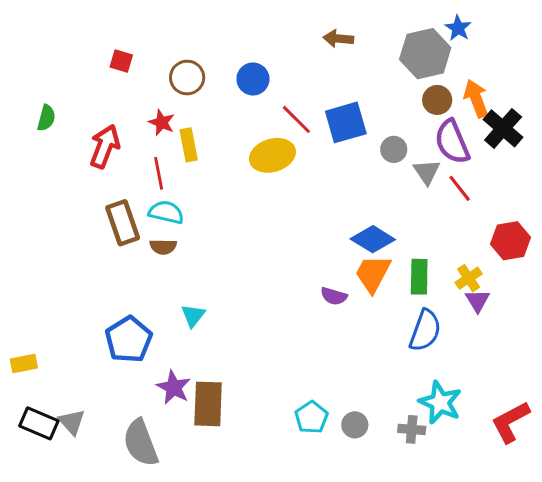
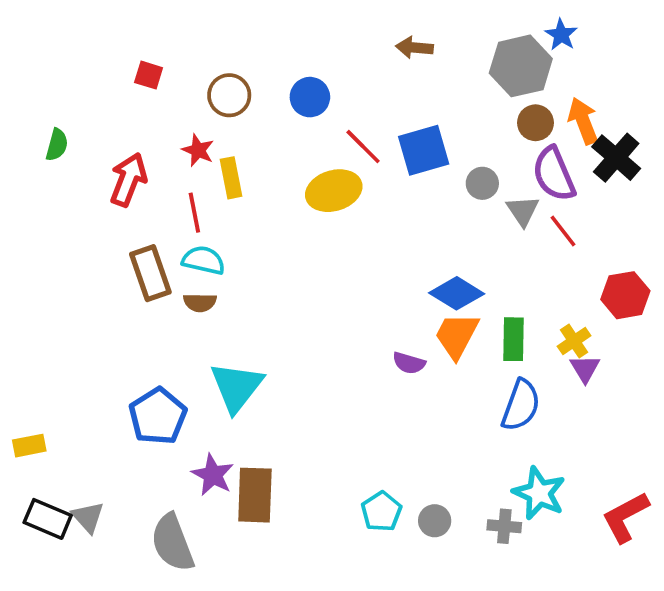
cyan triangle: (193, 316) -> (237, 387), size x1.8

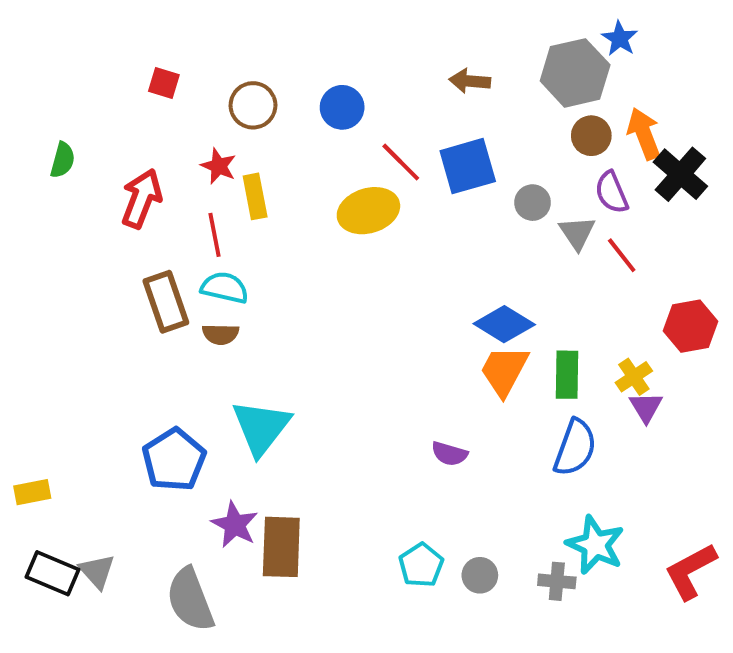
brown arrow: (414, 48) -> (470, 81), moved
purple semicircle: (554, 174) -> (612, 192), size x0.7
purple semicircle: (409, 363) -> (449, 454), moved

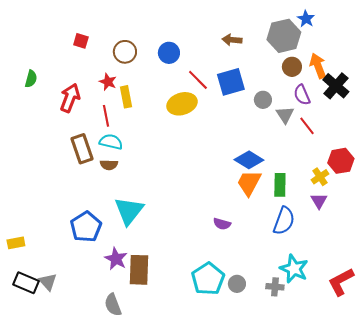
yellow cross: (634, 377) -> (320, 177), moved
cyan pentagon: (421, 565) -> (208, 279), size x1.5
gray semicircle: (190, 600) -> (113, 305), moved, size x0.7

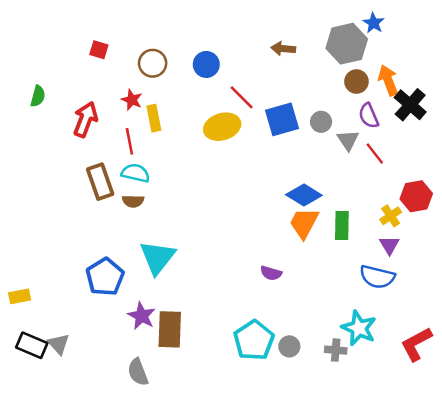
blue square: (231, 82) -> (282, 119), moved
blue semicircle: (284, 221) -> (377, 277), moved, turned 84

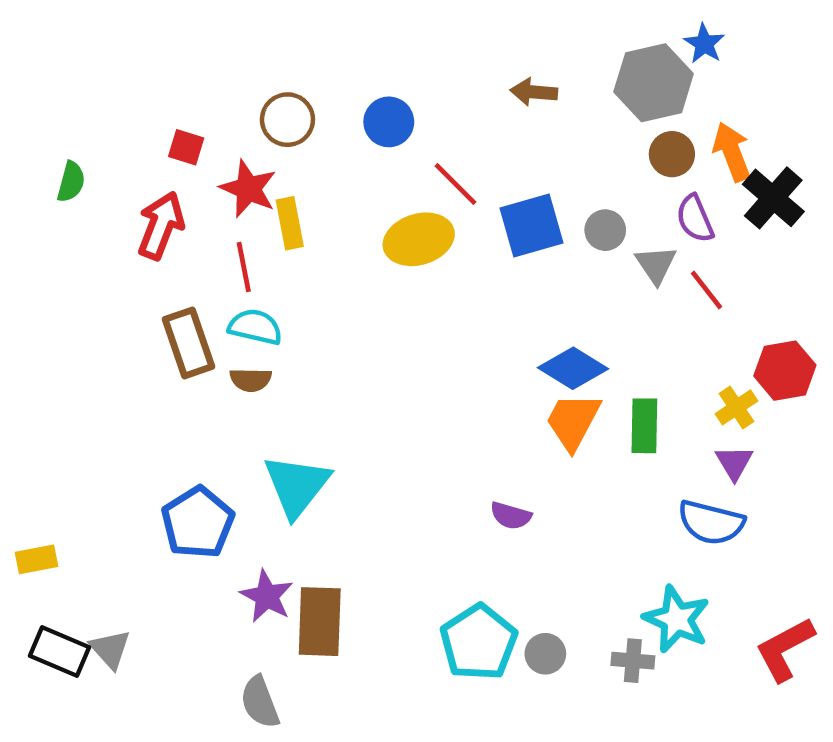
red square: (99, 50) -> (186, 147), moved
red star: (132, 100) -> (248, 189), size x1.4

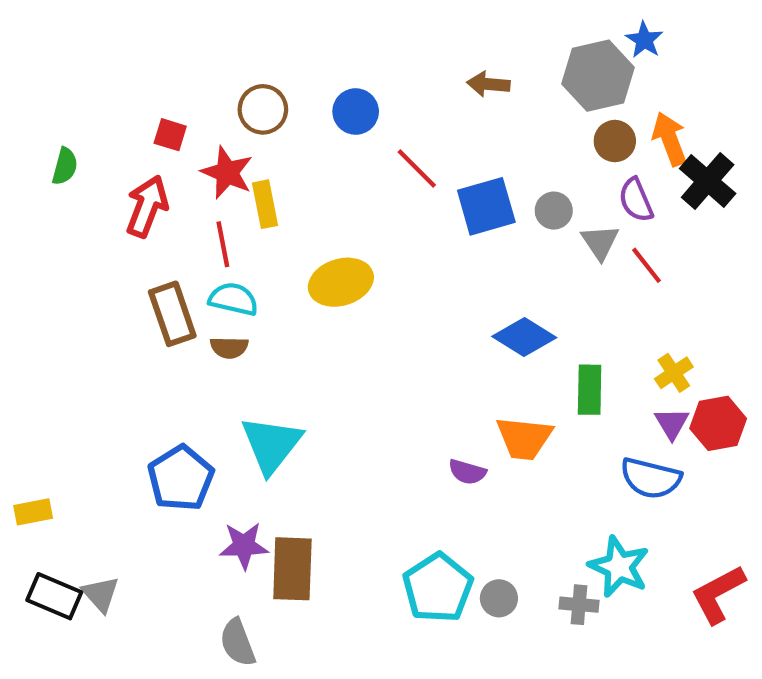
yellow ellipse: (419, 239) -> (341, 282), moved
red hexagon: (785, 371) -> (718, 423), moved
orange trapezoid: (573, 421) -> (524, 438), moved, turned -112
purple star: (267, 596) -> (244, 546), turned -30

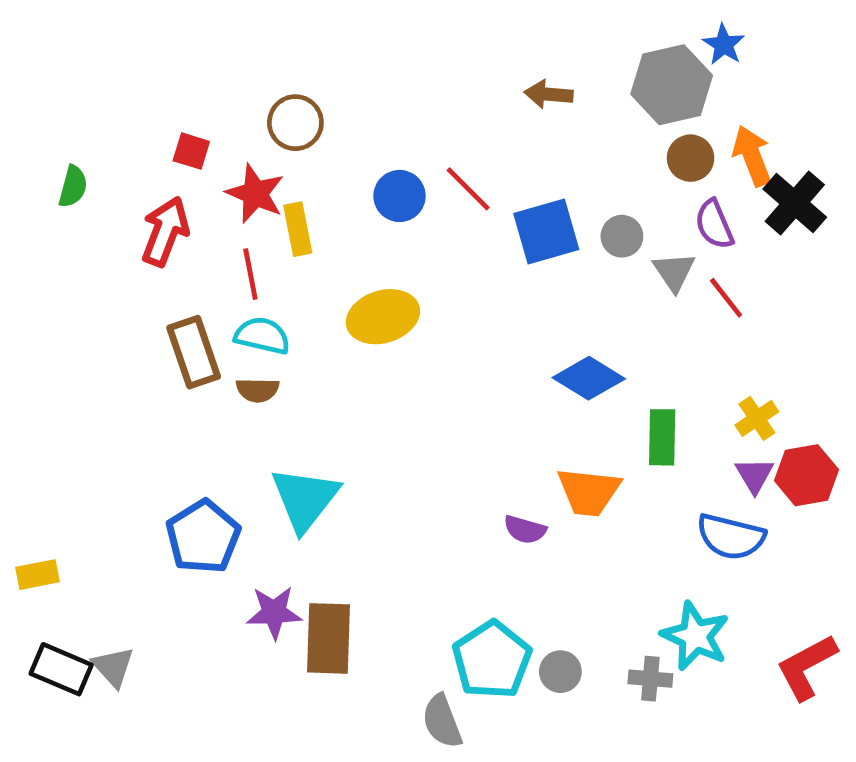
blue circle: (356, 112) -> (400, 196), moved
gray semicircle: (238, 643) -> (442, 721), moved

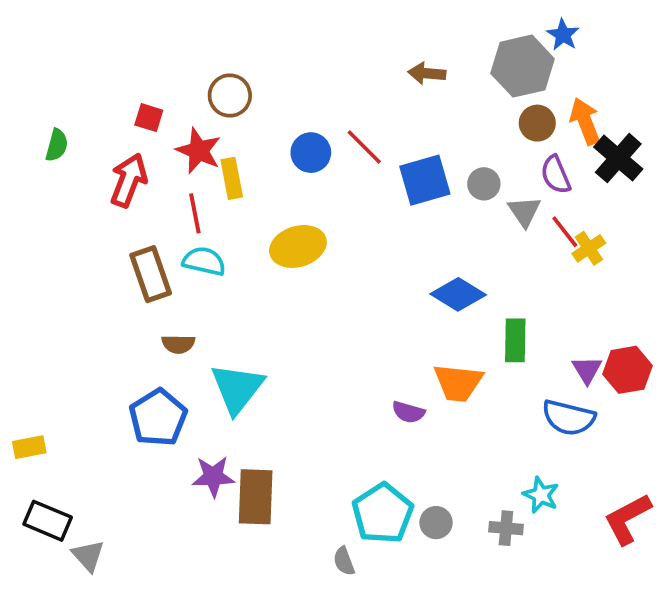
brown semicircle: (258, 390) -> (178, 344), moved
yellow cross: (757, 418) -> (589, 248), moved
cyan star: (695, 636) -> (541, 495), size x0.7
gray triangle: (113, 667) -> (88, 556), moved
gray semicircle: (442, 721) -> (344, 561), size x0.7

